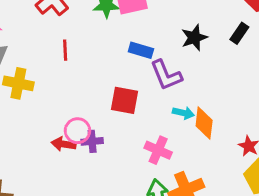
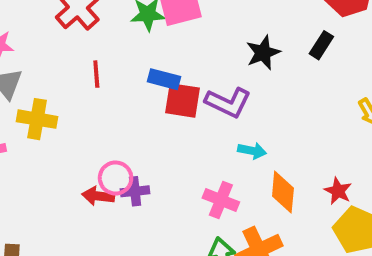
blue rectangle: (141, 50) -> (164, 79), moved
purple L-shape: (166, 75) -> (228, 102), turned -40
red square: (125, 100) -> (182, 100), moved
orange diamond: (204, 123) -> (283, 192), moved

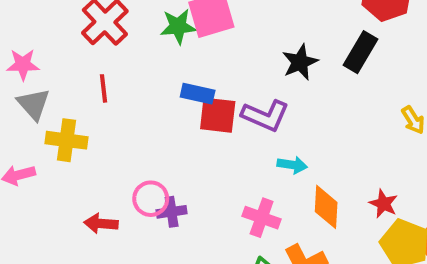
black rectangle: (321, 45) -> (360, 52), size x1.4
red line: (96, 74) -> (103, 88), moved
red arrow: (98, 196) -> (101, 223), moved

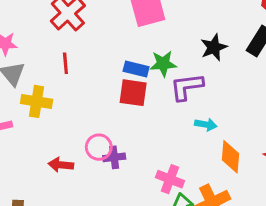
green star: (178, 26) -> (163, 64), moved
red square: (218, 115) -> (133, 93), moved
purple L-shape: (265, 116) -> (187, 87), turned 148
pink cross: (262, 218) -> (170, 179), moved

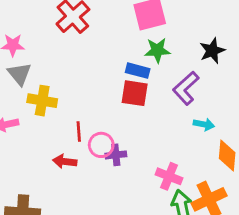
red line: (65, 63) -> (79, 132), moved
green star: (163, 64) -> (157, 50), moved
purple L-shape: (187, 87) -> (186, 88), turned -36

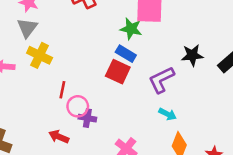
green star: (157, 50) -> (131, 29), moved
red arrow: (65, 161) -> (59, 137), moved

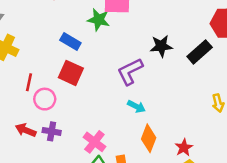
blue rectangle: (126, 54) -> (70, 42), moved
red square: (118, 72) -> (71, 73), moved
purple cross: (87, 118) -> (52, 131), moved

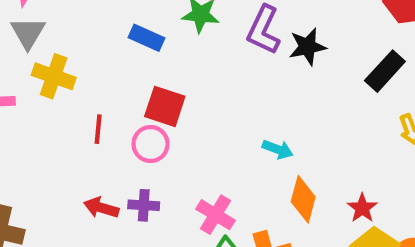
blue rectangle: (70, 42) -> (147, 38), moved
black rectangle: (200, 52) -> (385, 71), moved
purple L-shape: (130, 71) -> (264, 30), moved, turned -32
pink circle: (45, 99) -> (151, 144), moved

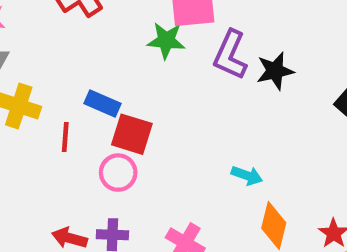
blue rectangle: (147, 38) -> (103, 103), moved
red line: (98, 129) -> (65, 137), moved

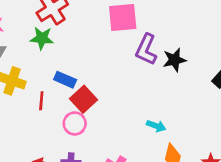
green star: (166, 41) -> (42, 38), moved
red square: (132, 134) -> (84, 99), turned 30

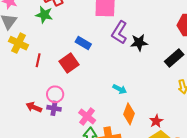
blue rectangle: (65, 80) -> (83, 43), moved
pink circle: (75, 123) -> (55, 94), moved

